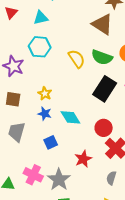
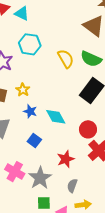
cyan triangle: (41, 18) -> (22, 13), moved, turned 35
yellow star: (45, 94) -> (23, 90), moved
blue square: (51, 142) -> (34, 140), turned -32
gray semicircle: (111, 178) -> (72, 186), moved

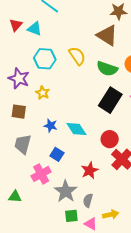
yellow semicircle: (66, 59) -> (77, 56), moved
yellow star: (23, 90) -> (43, 93), moved
pink cross: (15, 172) -> (41, 174), moved, turned 36
gray semicircle: (72, 186) -> (88, 200), moved

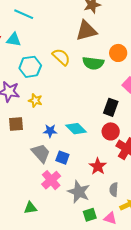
brown triangle: (107, 35) -> (86, 31), turned -35
black rectangle: (110, 100) -> (111, 107), moved, size x0.7
gray trapezoid: (23, 144) -> (41, 153), moved, turned 135
gray semicircle: (88, 200) -> (114, 190), moved

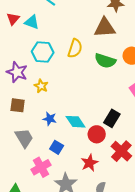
yellow semicircle: (61, 57) -> (75, 48), turned 54
black rectangle: (111, 107) -> (112, 118), moved
red circle: (111, 131) -> (97, 134), moved
gray trapezoid: (41, 153) -> (24, 138), moved

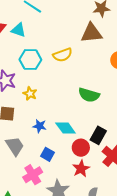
yellow semicircle: (75, 48) -> (63, 55), turned 54
green semicircle: (105, 61) -> (89, 95), moved
black rectangle: (112, 118) -> (98, 135), moved
red circle: (97, 134) -> (81, 148), moved

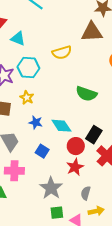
cyan triangle: (18, 30) -> (18, 39), moved
cyan hexagon: (30, 60) -> (28, 68), moved
yellow star: (30, 94) -> (27, 98), moved
pink cross: (33, 175) -> (14, 171), moved, turned 30

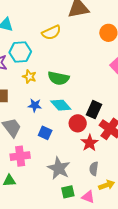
green semicircle: (86, 94) -> (59, 78), moved
yellow star: (27, 98) -> (29, 77), moved
red star: (75, 167) -> (90, 143), moved

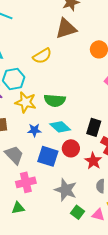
yellow star: (29, 77) -> (26, 102), size x1.5
red circle: (78, 123) -> (71, 148), moved
blue square: (45, 133) -> (48, 156), size x1.5
green square: (68, 192) -> (77, 212), turned -32

